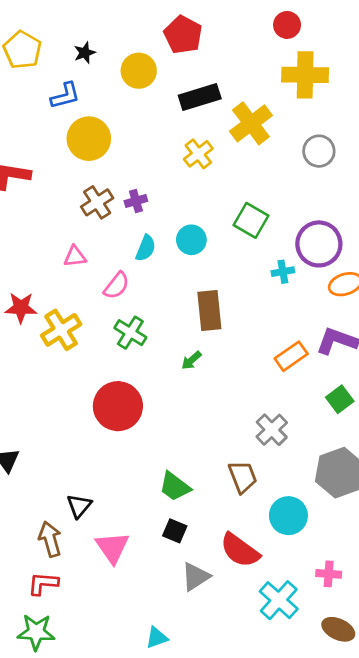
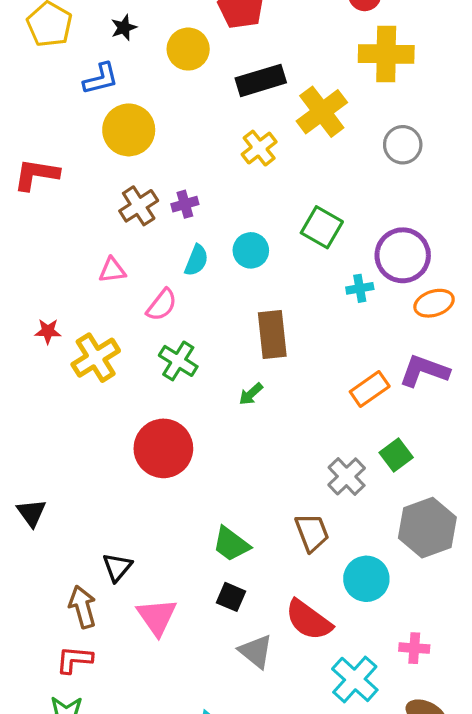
red star: (21, 308) -> (48, 331), size x0.7
green square: (340, 399) -> (396, 455), moved
gray triangle: (196, 577) -> (256, 651), turned -48

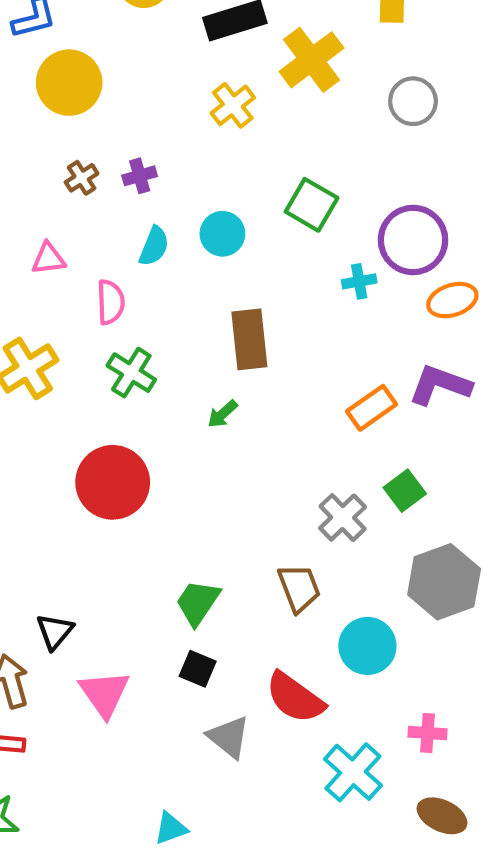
brown cross: (139, 206) -> (82, 178), size x0.7
pink semicircle: (162, 305) -> (111, 302), turned -40
green trapezoid: (231, 544) -> (198, 602), turned 87

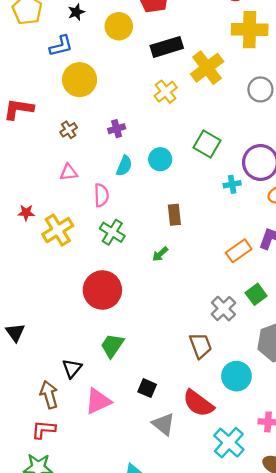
brown cross: (82, 178) -> (69, 130), moved
brown rectangle: (249, 339) -> (174, 215), size x0.7
green trapezoid: (198, 602) -> (112, 346), moved
pink triangle: (104, 694) -> (98, 401), turned 40

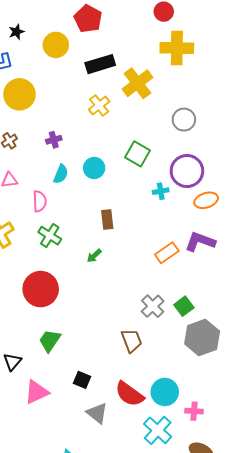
gray circle: (260, 89) -> (184, 120), moved
green square: (256, 294) -> (184, 306), moved
cyan circle: (236, 376) -> (165, 392), moved

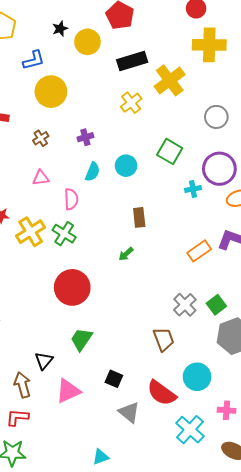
black star: (16, 32) -> (60, 29), moved
green cross: (50, 236) -> (64, 234), moved
cyan circle: (165, 392) -> (197, 377), moved

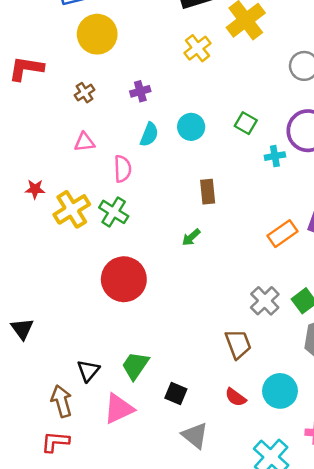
green square: (170, 151) -> (246, 123), moved, size x0.7
green trapezoid: (81, 339) -> (135, 366), moved
red semicircle: (162, 393) -> (236, 397), moved, size x0.6

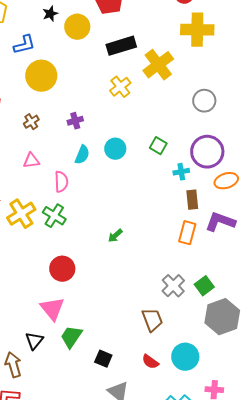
brown rectangle: (208, 192) -> (192, 200), moved
orange rectangle: (283, 234) -> (187, 233), turned -40
red circle: (124, 279) -> (62, 269), size x0.7
pink triangle: (119, 409) -> (52, 309), moved, turned -44

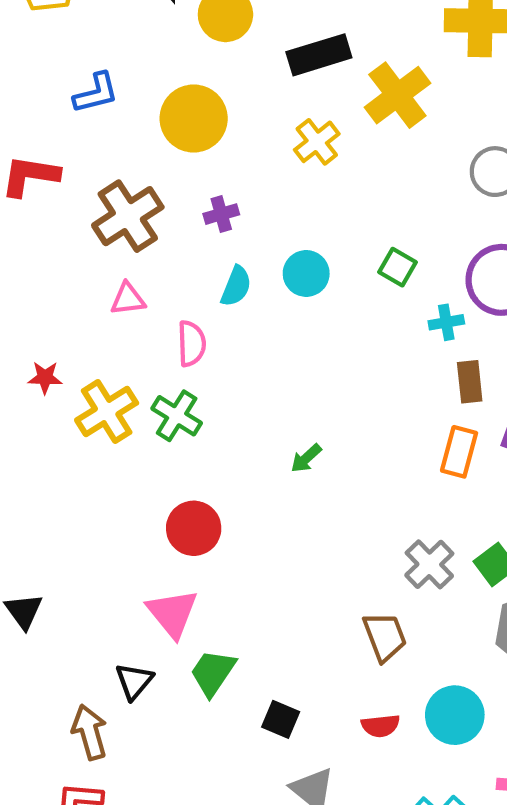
blue L-shape: (24, 45) -> (96, 93), moved
yellow circle: (41, 76) -> (194, 118), moved
brown cross: (31, 122) -> (128, 216), size x2.0
red semicircle: (150, 362) -> (380, 726), turned -42

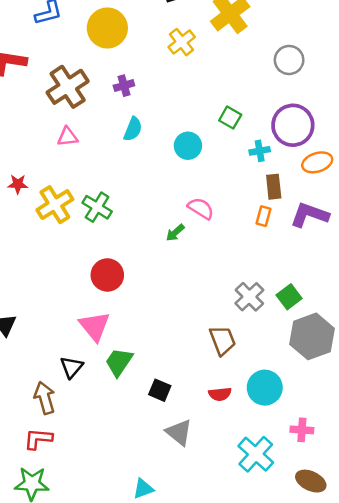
cyan circle: (306, 273) -> (188, 146), moved
pink semicircle: (191, 344) -> (201, 208), moved, turned -56
orange rectangle: (459, 452) -> (263, 216), moved, size x0.7

